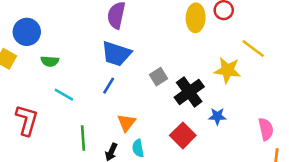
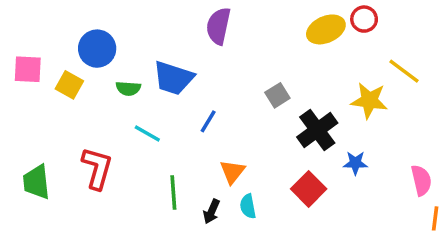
yellow ellipse: (196, 18) -> (326, 29), turned 64
blue trapezoid: (116, 54) -> (173, 78), moved
gray square: (158, 77) -> (277, 95), moved

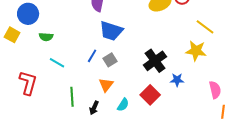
blue trapezoid: (173, 78) -> (111, 31), moved
gray square: (277, 95) -> (110, 60), moved
yellow star: (369, 101) -> (196, 51), moved
cyan semicircle: (248, 206) -> (123, 105), moved, turned -136

